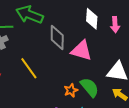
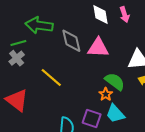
orange star: (71, 90) -> (106, 94), moved

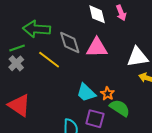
yellow line: (51, 78) -> (49, 60), moved
green semicircle: (115, 82) -> (120, 108), moved
cyan trapezoid: (115, 114) -> (86, 93), moved

